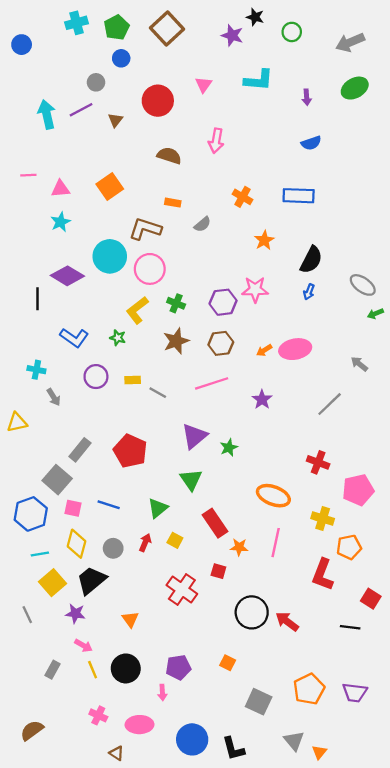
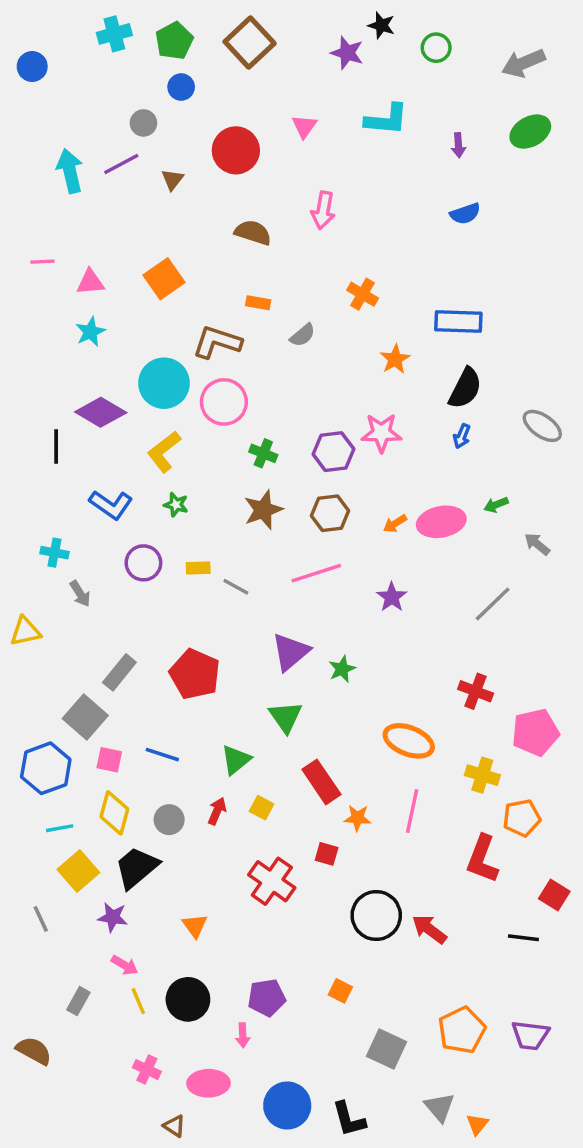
blue rectangle: (299, 196) -> (458, 322), moved
yellow L-shape: (137, 310) -> (164, 452), moved
green arrow: (375, 314) -> (496, 505), moved
brown semicircle: (32, 730) -> (34, 1051), moved, turned 65

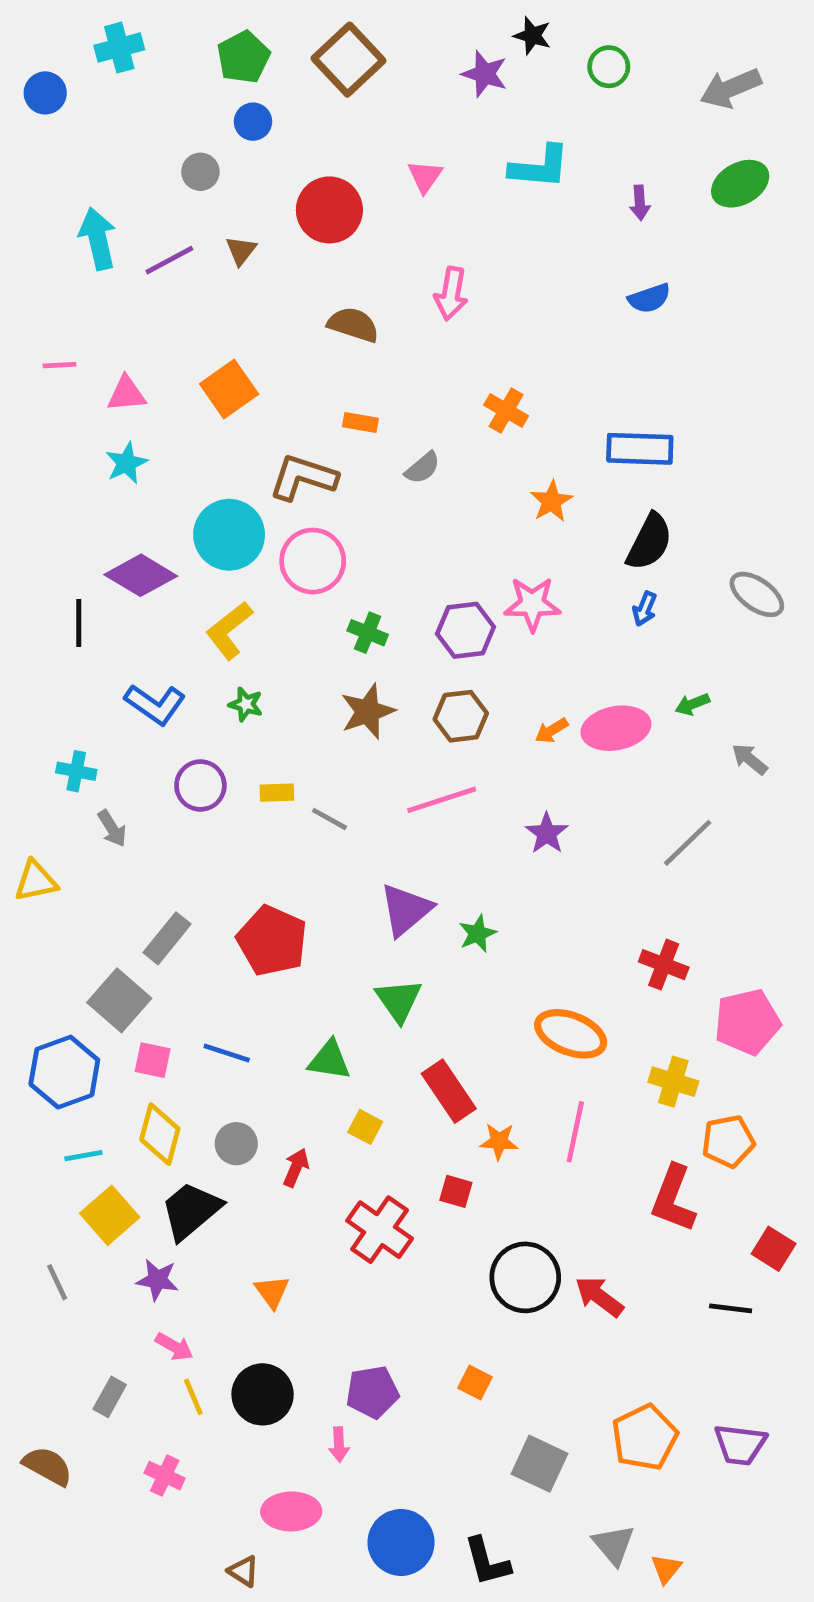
cyan cross: (114, 34) -> (119, 48), moved
purple line: (121, 164) -> (169, 260), moved
green triangle: (236, 760) -> (329, 1060), turned 48
red arrow: (217, 811) -> (296, 1168), moved
pink cross: (147, 1070) -> (165, 1476), moved

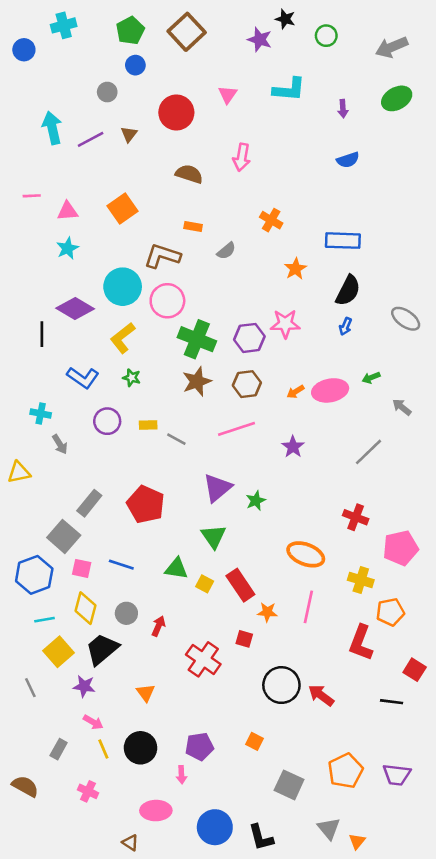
green cross: (368, 633) -> (197, 339), size x1.8
yellow square: (365, 1127) -> (205, 584), moved

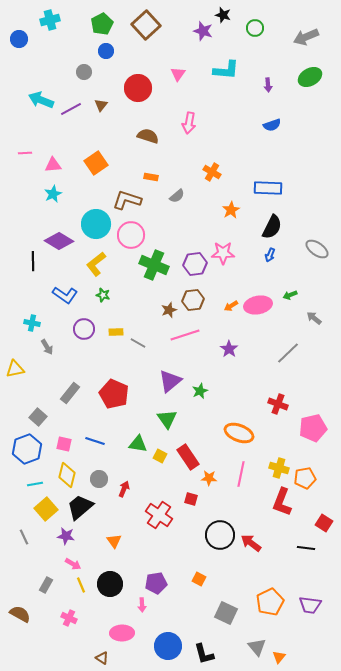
cyan arrow: (52, 128) -> (41, 100), turned -55
brown star: (197, 381) -> (169, 310), moved, size x0.7
gray square: (64, 536) -> (38, 417), moved, size x0.7
yellow cross: (361, 580) -> (279, 468), moved

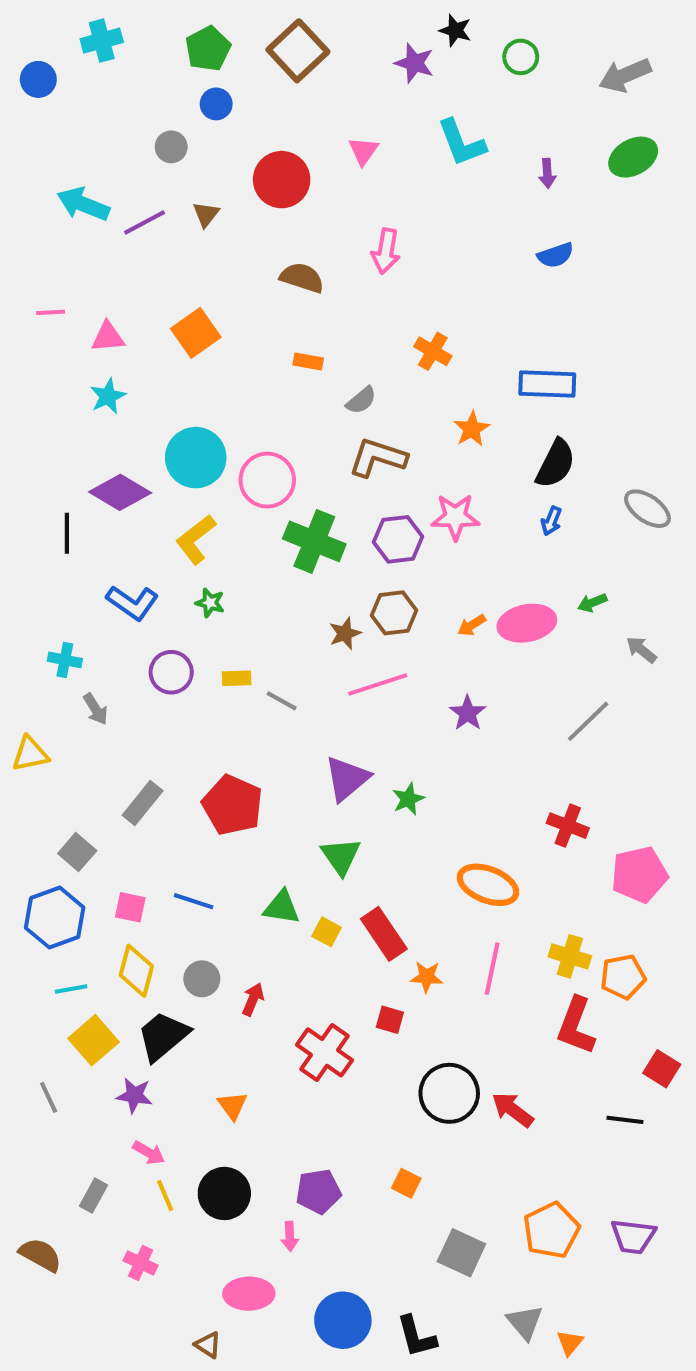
cyan L-shape: (226, 70) -> (461, 143), turned 64
brown L-shape: (127, 200) -> (378, 458), moved

